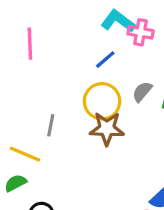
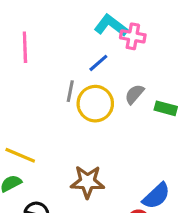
gray line: (51, 125) -> (70, 91), moved
brown star: (107, 129) -> (87, 182), moved

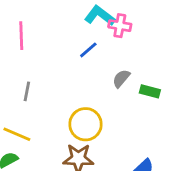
gray line: (70, 91) -> (27, 91), moved
yellow circle: (95, 104) -> (86, 124), moved

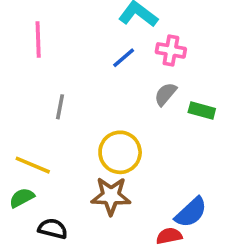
pink cross: (120, 26) -> (171, 50), moved
gray line: (27, 91) -> (60, 107), moved

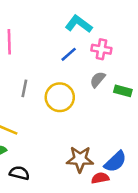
yellow circle: (120, 152) -> (60, 97), moved
brown star: (111, 196) -> (80, 159), moved

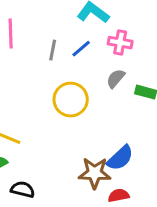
gray line: (24, 88) -> (53, 50), moved
blue semicircle: (115, 162) -> (120, 158), moved

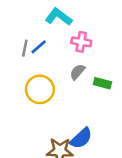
blue line: (81, 49) -> (39, 47), moved

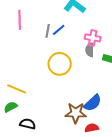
pink cross: (81, 42) -> (93, 38), moved
gray semicircle: (77, 72) -> (90, 50), turned -40

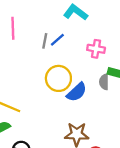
gray semicircle: (90, 50) -> (104, 82), moved
blue semicircle: (93, 103) -> (77, 92), moved

